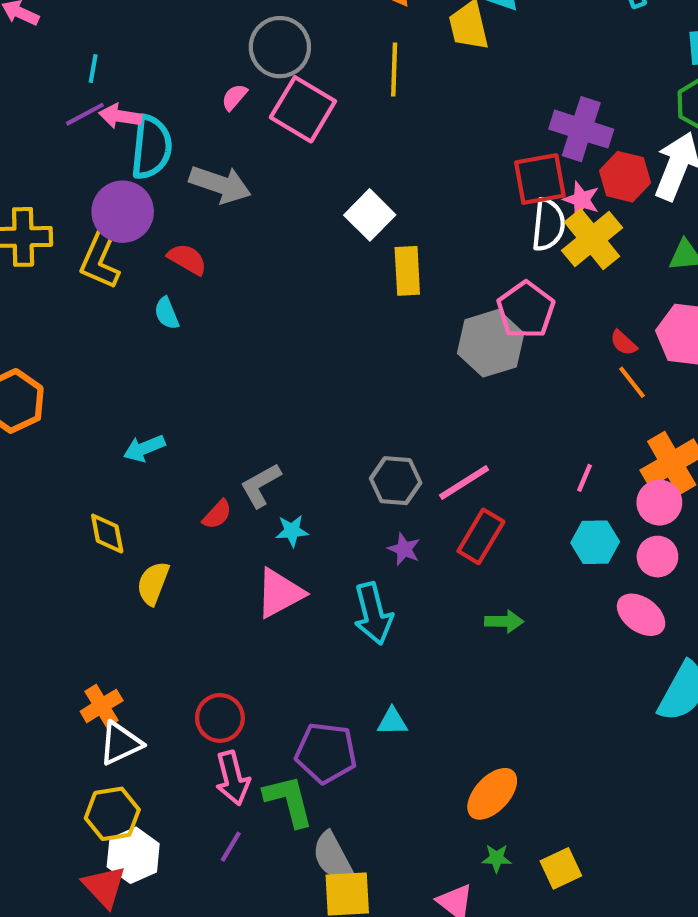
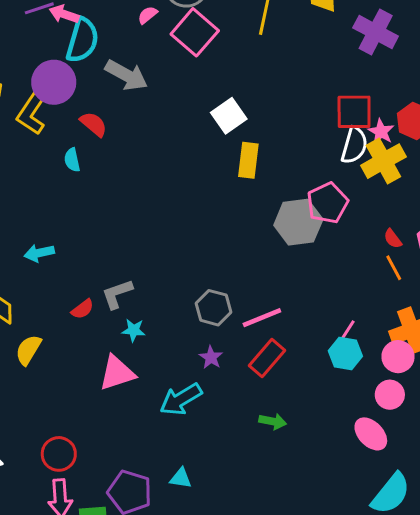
purple cross: (581, 129) -> (376, 32), moved
cyan hexagon: (595, 542) -> (345, 353), moved
cyan arrow: (373, 614) -> (181, 399), turned 63

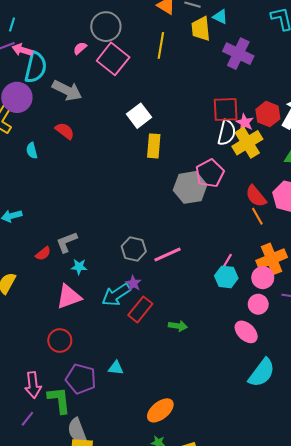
red semicircle: (94, 124) -> (65, 131), moved
red semicircle: (393, 239) -> (256, 196), size x1.6
red rectangle: (267, 358) -> (140, 309), moved
cyan arrow: (181, 399) -> (116, 295), moved
red circle: (59, 454) -> (60, 341), moved

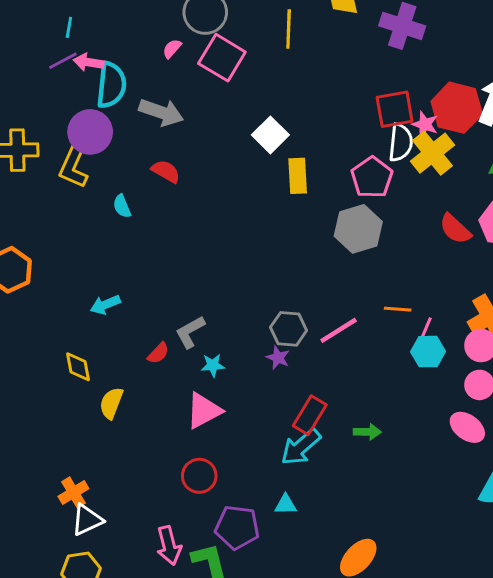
red hexagon: (268, 114) -> (457, 108), size x1.4
pink pentagon: (210, 173) -> (372, 177), moved
orange line: (257, 216) -> (398, 309), moved, turned -48
purple star: (133, 283) -> (278, 358), moved
cyan arrow: (116, 295) -> (301, 447), moved

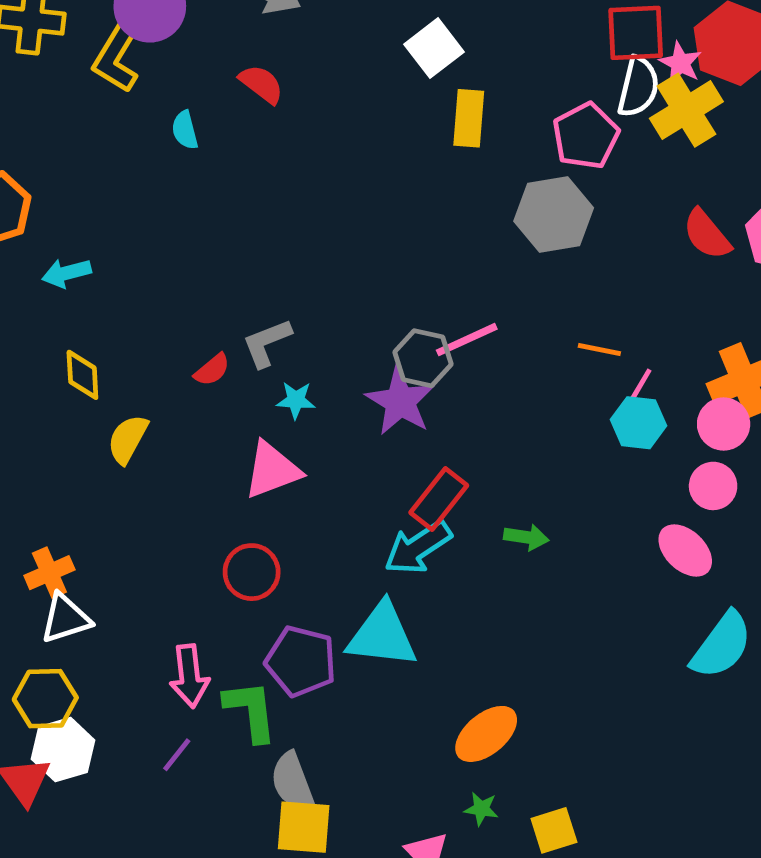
cyan arrow: (105, 305) -> (66, 273), moved
pink line: (339, 330) -> (467, 340), moved
purple star: (278, 358) -> (400, 402), size x1.8
cyan triangle: (286, 505) -> (382, 635), size x2.0

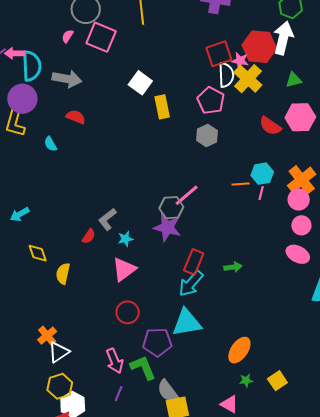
gray hexagon: (554, 215) -> (207, 135), size x0.7
cyan hexagon: (639, 423) -> (262, 174), moved

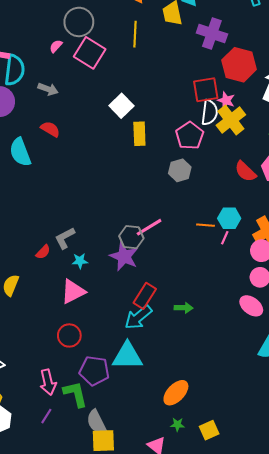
red hexagon: (259, 47) -> (239, 65), moved
gray arrow: (67, 79) -> (48, 89), size x0.7
cyan semicircle: (50, 144) -> (20, 152), size x1.8

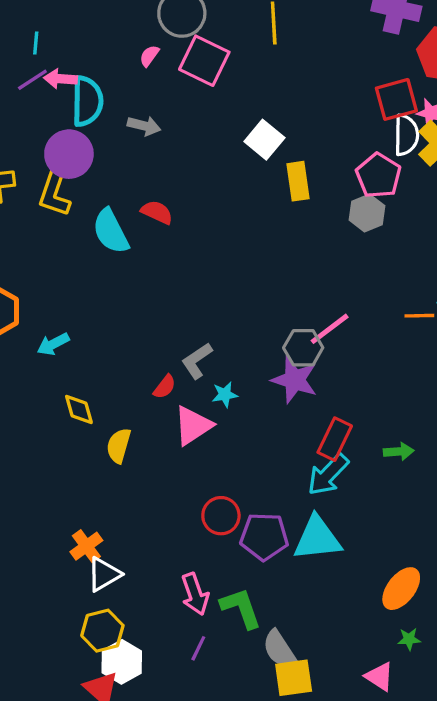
red semicircle: (50, 129) -> (157, 212), moved
gray hexagon: (180, 170) -> (367, 213), moved
pink triangle: (73, 291) -> (193, 426), moved
purple pentagon: (94, 371) -> (264, 537), moved

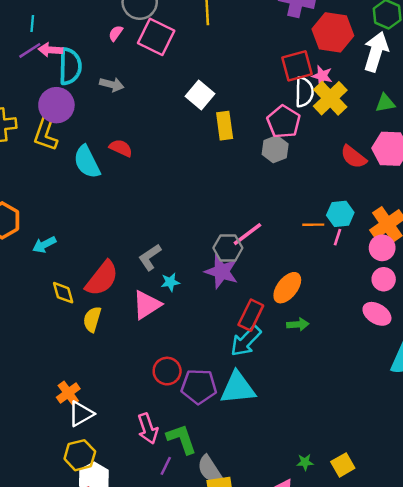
red semicircle: (165, 387) -> (102, 278), moved, size x2.0
orange ellipse: (401, 589) -> (287, 288), moved
purple line: (198, 648) -> (166, 466), moved

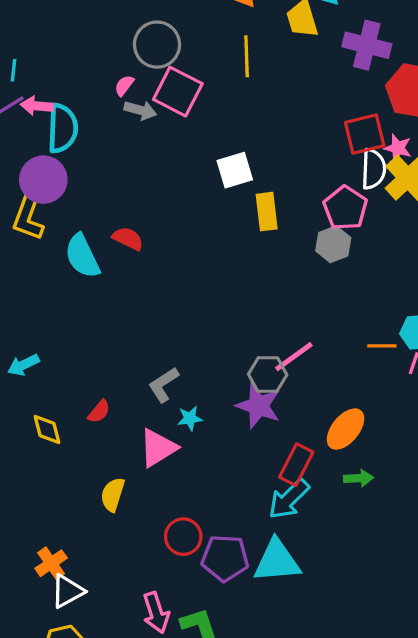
gray arrow: (112, 85) -> (140, 110), moved
white square: (200, 95) -> (235, 170), turned 32
red semicircle: (102, 278) -> (99, 412), size x0.5
yellow semicircle: (92, 319) -> (113, 495), moved

